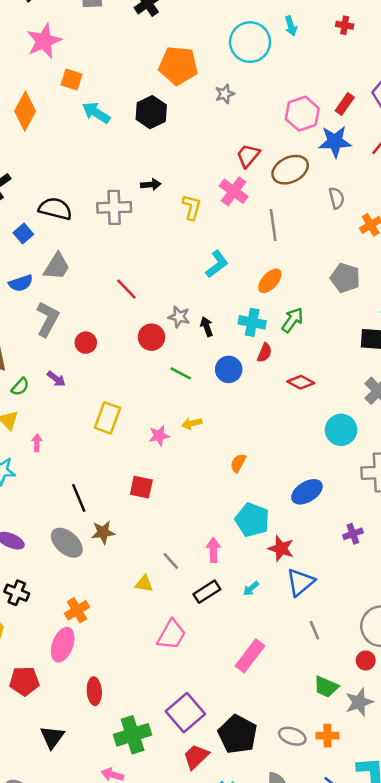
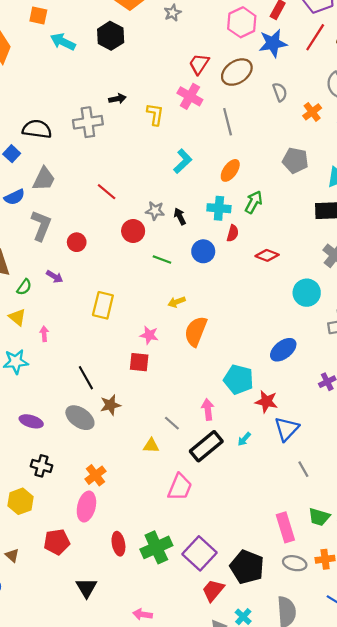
pink star: (159, 436) -> (149, 335), moved, turned 30
orange semicircle: (238, 463) -> (196, 331), moved, size x1.8
black rectangle: (207, 592) -> (206, 446), size x1.4
pink rectangle: (250, 656) -> (285, 527), moved, turned -48
green cross: (133, 735) -> (156, 547), moved

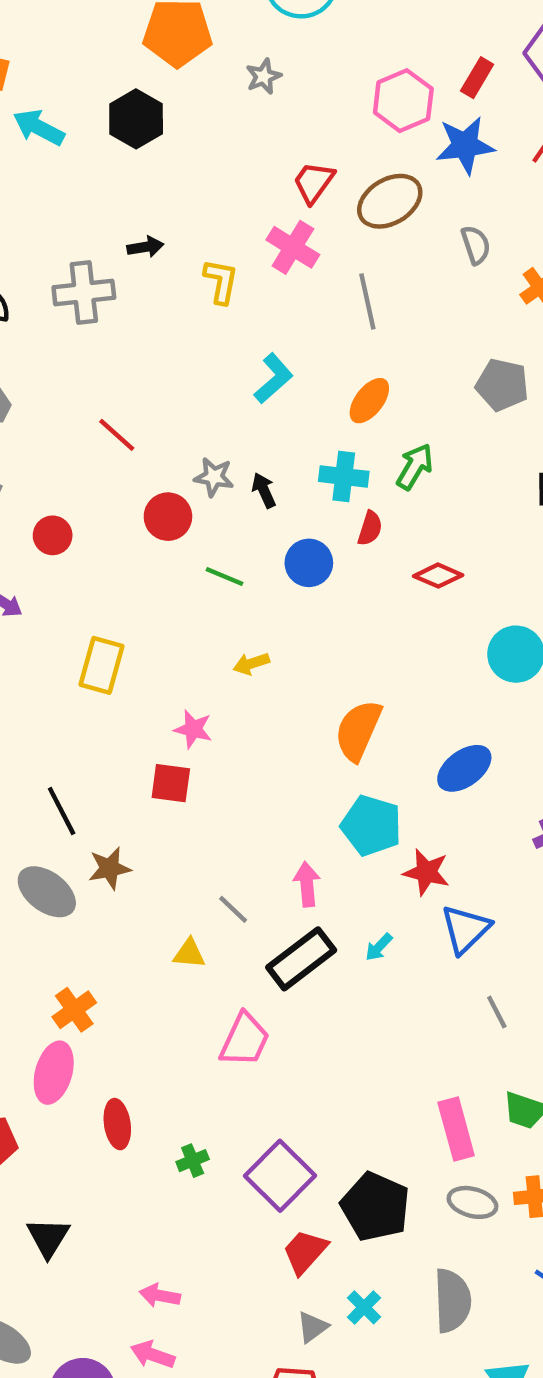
orange semicircle: (196, 331) -> (358, 730), moved
red ellipse: (118, 544) -> (117, 1124), moved
green cross: (156, 547) -> (193, 1161), size x0.5

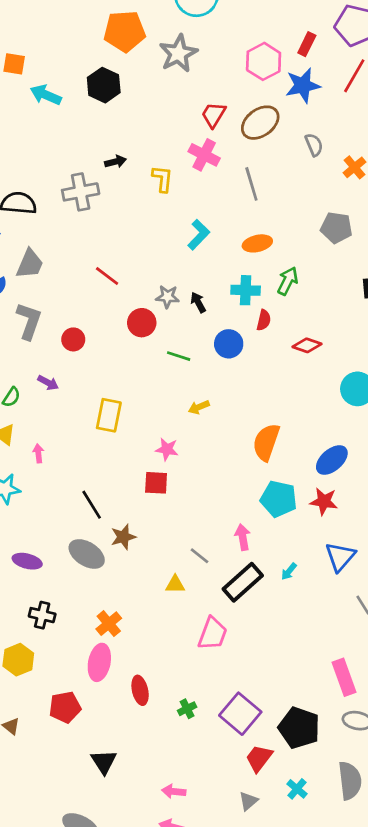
gray star: (264, 76) -> (178, 53), size x1.8
orange ellipse: (369, 401) -> (257, 243), turned 44
red star: (426, 872) -> (324, 501), moved
gray triangle: (312, 1327) -> (248, 801), moved

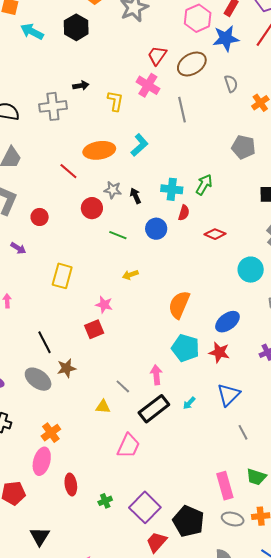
orange ellipse: (257, 243) -> (99, 150), moved, size x1.4
red square: (156, 483) -> (94, 329), turned -30

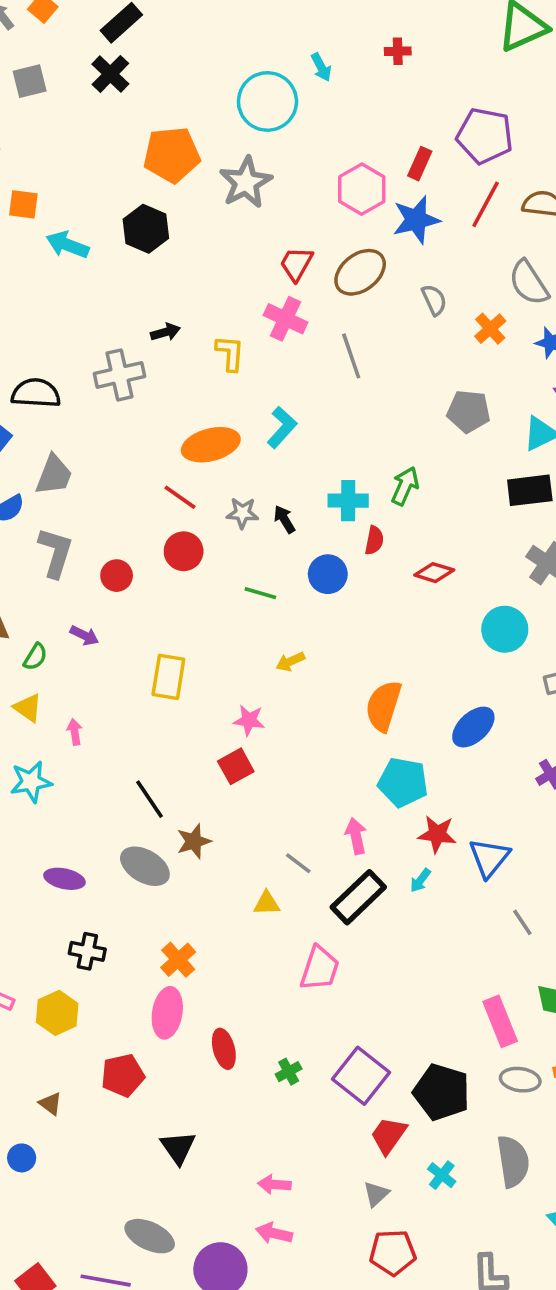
red line: (68, 171) -> (180, 497), moved
red circle: (92, 208) -> (184, 551), moved
red star: (219, 352) -> (437, 834), moved

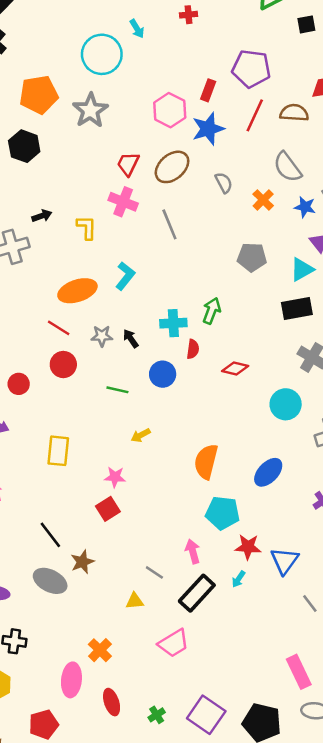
orange cross: (178, 960) -> (100, 650), moved
pink trapezoid: (320, 968) -> (173, 643), turned 44

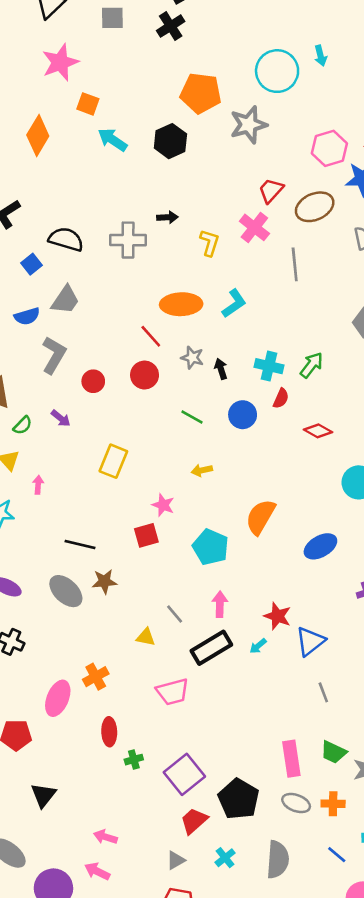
cyan pentagon: (223, 513) -> (211, 547), moved
black line: (50, 535) -> (80, 544), turned -56
red ellipse: (112, 702) -> (109, 732), moved

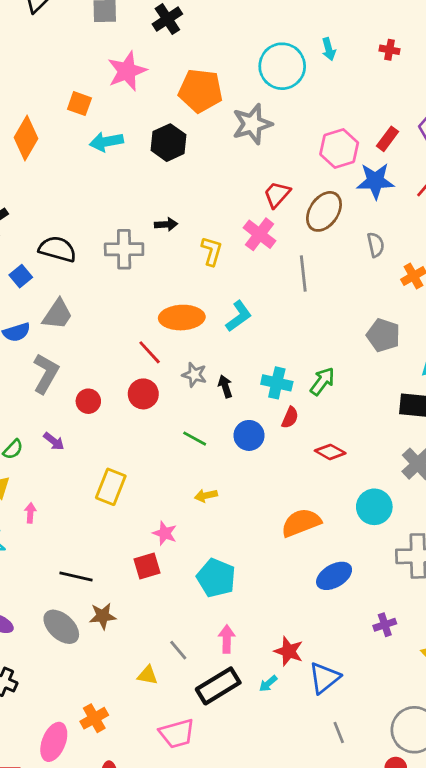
pink star: (60, 62) -> (127, 71), moved
cyan arrow: (113, 140) -> (106, 142), turned -44
brown ellipse: (315, 207) -> (324, 211), turned -30
orange semicircle: (260, 517) -> (301, 523), moved, turned 39

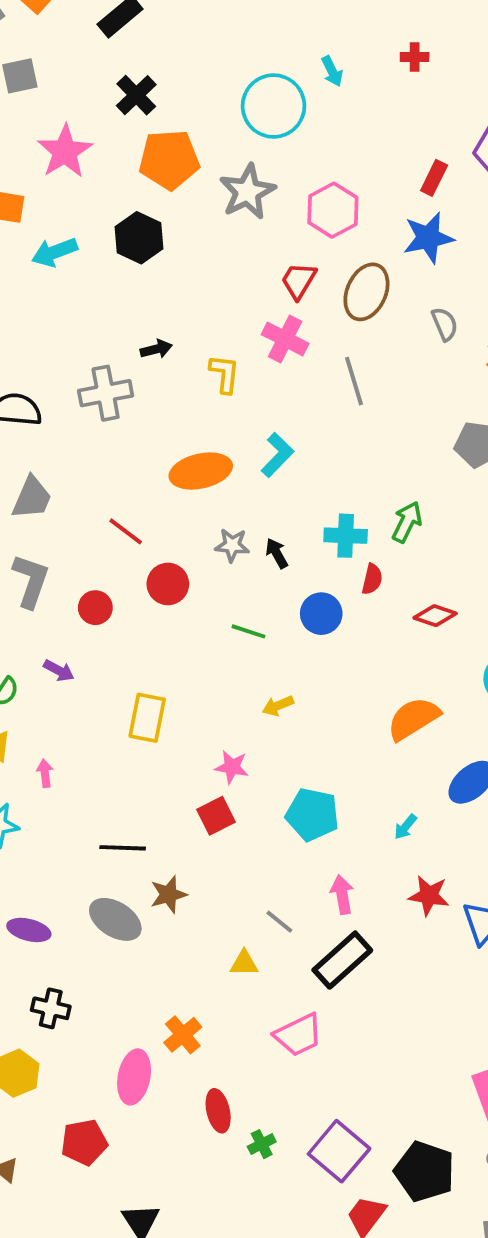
black cross: (167, 19) -> (136, 95), moved
pink hexagon: (339, 149) -> (333, 210), moved
red line: (150, 352) -> (126, 531), moved
cyan arrow: (268, 684) -> (405, 827), moved

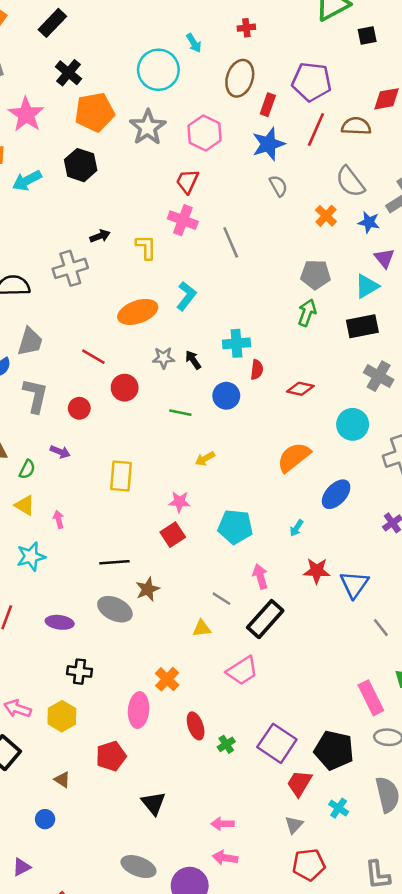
brown ellipse: (366, 292) -> (240, 78), moved
gray semicircle: (445, 324) -> (278, 186), moved
green arrow: (407, 522) -> (307, 313), moved

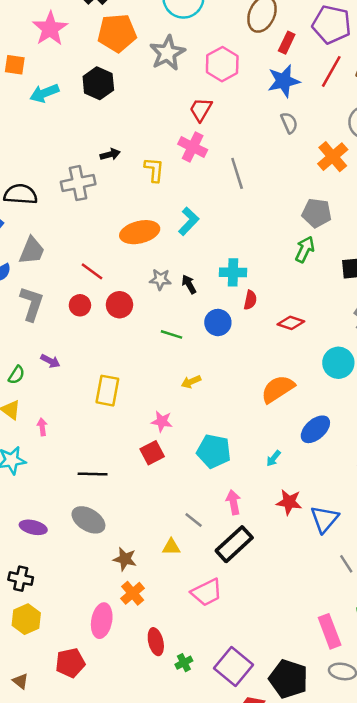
orange cross: (326, 216) -> (333, 157), size x1.4
red circle: (79, 408) -> (80, 305), moved
brown star: (148, 589) -> (125, 559), moved, turned 30
black cross: (80, 672) -> (21, 579), moved

